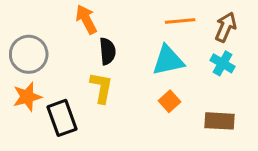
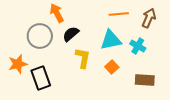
black semicircle: (107, 51) -> (71, 34), turned -126
gray circle: (29, 54) -> (40, 36), moved
cyan cross: (223, 63) -> (138, 46), moved
yellow L-shape: (101, 88) -> (83, 58), moved

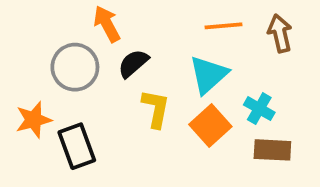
brown arrow: (149, 18) -> (280, 33), turned -36
cyan triangle: (111, 40) -> (208, 75), turned -30
cyan cross: (138, 46) -> (259, 109), moved
orange square: (112, 67) -> (210, 125), size x1.5

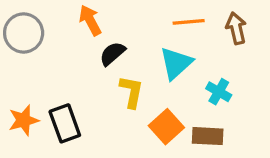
gray circle: (75, 67) -> (24, 33), moved
orange star: (34, 120) -> (24, 120), moved
orange square: (210, 125) -> (166, 127), moved
brown rectangle: (272, 150) -> (208, 136), moved

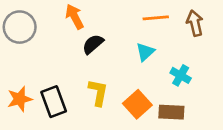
cyan triangle: (176, 63) -> (145, 52), size x0.7
yellow L-shape: (131, 92) -> (98, 92), moved

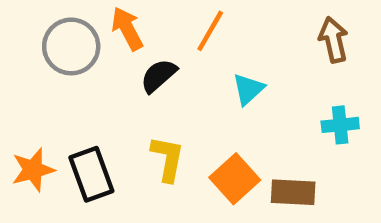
orange line: (156, 18) -> (210, 31), moved, turned -55
gray circle: (20, 27) -> (71, 46), moved
cyan cross: (181, 75) -> (340, 125), moved, turned -36

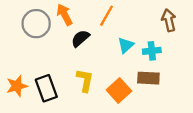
cyan cross: (340, 125) -> (152, 51), moved
brown rectangle: (293, 192) -> (148, 78), moved

